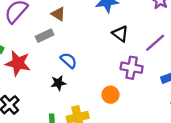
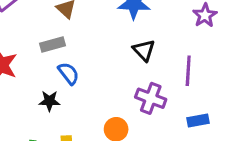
gray rectangle: (45, 36) -> (52, 44), moved
purple line: (155, 43) -> (188, 71), turned -55

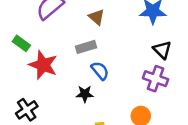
purple cross: (151, 98) -> (156, 79), moved

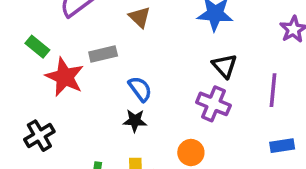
gray rectangle: (86, 47) -> (103, 54), moved
black star: (85, 94) -> (135, 121), moved

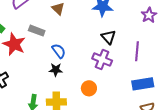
gray rectangle: (103, 54) -> (37, 31), turned 35
blue rectangle: (282, 146) -> (143, 84), size x1.5

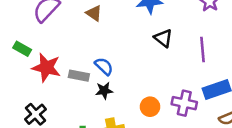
gray rectangle: (37, 31) -> (79, 76), moved
purple cross: (102, 60) -> (184, 103), moved

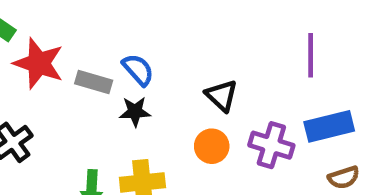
black triangle: (163, 38) -> (221, 96), moved

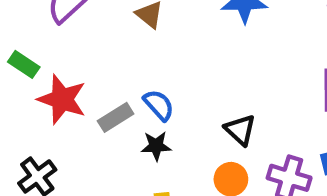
gray rectangle: (94, 82) -> (116, 117), turned -48

